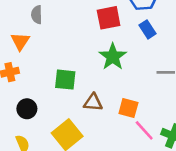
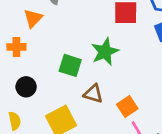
green star: (113, 57) -> (105, 52), moved
orange square: (128, 108) -> (127, 106), turned 30

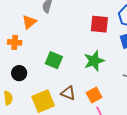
green star: (105, 52) -> (94, 61), moved
brown triangle: (93, 94) -> (68, 93), moved

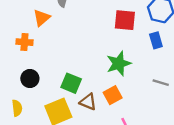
green square: (54, 60) -> (71, 83), moved
orange square: (94, 95) -> (113, 95), moved

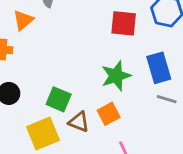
blue rectangle: (156, 40) -> (159, 68), moved, size x1.5

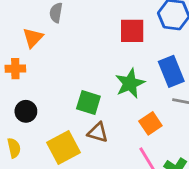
green square: (59, 99) -> (88, 102), moved
orange square: (109, 114) -> (150, 123), moved

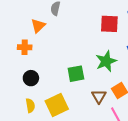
green square: (88, 102) -> (76, 74), turned -30
brown triangle: (98, 132) -> (99, 96), moved, turned 42
yellow semicircle: (14, 148) -> (30, 106), moved

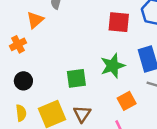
orange cross: (25, 47) -> (18, 44), turned -32
brown triangle: (99, 96) -> (82, 114), moved

